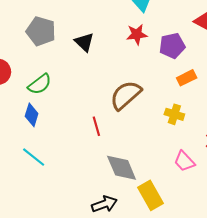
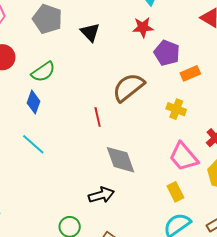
purple pentagon: (172, 46) -> (167, 53), moved, turned 30
pink trapezoid: (184, 161) -> (184, 157), size x1.4
yellow rectangle: (151, 195) -> (175, 192), moved, size x0.7

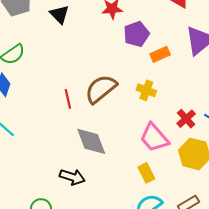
purple pentagon: (167, 53) -> (136, 34), turned 30
brown semicircle: (128, 87) -> (101, 89), moved
black arrow: (101, 195) -> (72, 177), turned 35

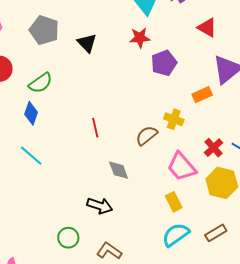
orange rectangle: (160, 54) -> (202, 95), moved
brown semicircle: (101, 89) -> (147, 136), moved, size x0.7
gray diamond: (91, 141) -> (119, 170), size x0.7

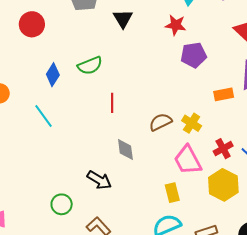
green semicircle: (40, 83) -> (90, 65), moved
yellow cross: (174, 119) -> (192, 123), moved

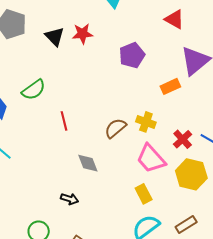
red star: (176, 25) -> (83, 34), moved
black arrow: (99, 180) -> (70, 199), size x0.7

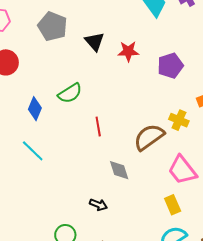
red star: (83, 34) -> (128, 51), moved
yellow cross: (146, 122) -> (179, 120), moved
brown semicircle: (115, 128) -> (149, 137), size x1.4

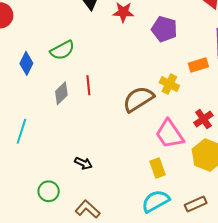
purple pentagon: (170, 66) -> (164, 29), turned 30
cyan line: (33, 151) -> (21, 131), moved, turned 60
gray diamond: (119, 170) -> (61, 93), moved, turned 60

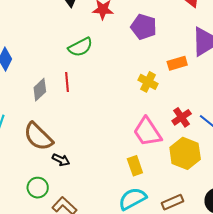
green semicircle: (62, 50) -> (80, 47), moved
brown semicircle: (138, 99) -> (38, 137), moved, turned -104
green circle: (49, 191) -> (38, 188), moved

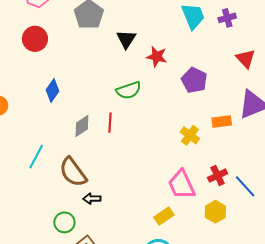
yellow hexagon: (185, 153) -> (215, 212), size x0.7
black arrow: (61, 160) -> (92, 199), turned 144
yellow rectangle: (135, 166) -> (164, 216), turned 66

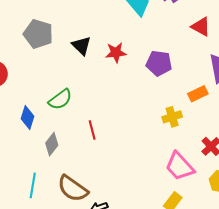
green semicircle: (129, 90) -> (60, 99), moved
gray diamond: (82, 126) -> (52, 144), moved
yellow cross: (190, 135) -> (172, 117), turned -36

